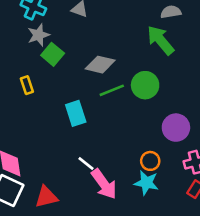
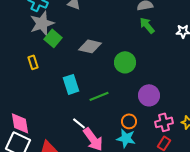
gray star: (38, 35) -> (42, 23), size x1.4
green arrow: (161, 40) -> (147, 25), moved, size x0.7
green line: (112, 90) -> (99, 96), moved

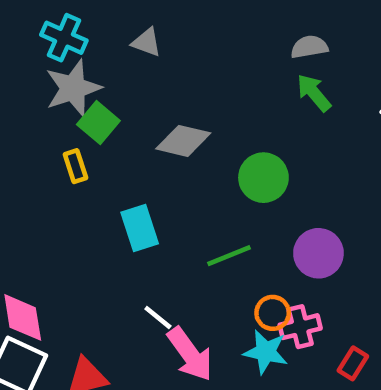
yellow rectangle: (33, 62) -> (75, 166), moved
green line: (99, 96) -> (229, 256), moved
pink cross: (164, 122) -> (300, 327), moved

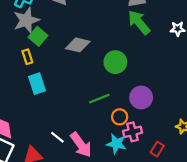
green arrow: (314, 93) -> (139, 22), size x1.4
cyan rectangle: (140, 228) -> (37, 84), moved
orange circle: (273, 313) -> (120, 117), moved
white line: (158, 317) -> (57, 137), moved

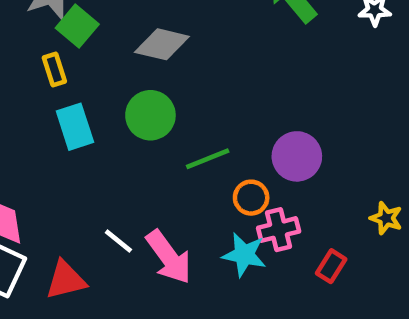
green circle: (115, 62) -> (150, 115), moved

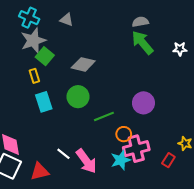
purple circle: (297, 156) -> (143, 103), moved
pink cross: (279, 230) -> (136, 149), size x1.4
cyan star: (244, 255) -> (121, 160), turned -30
red rectangle: (331, 266) -> (168, 160), moved

